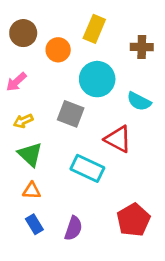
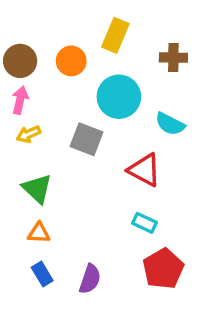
brown circle: (23, 33) -> (20, 61), moved
pink arrow: (16, 82) -> (20, 100), turned 145
yellow arrow: (23, 121) -> (29, 134), moved
cyan rectangle: (87, 168) -> (144, 223), moved, size x0.6

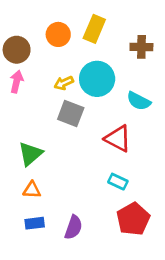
orange circle: (71, 61) -> (58, 34), moved
yellow arrow: (29, 134) -> (64, 83), moved
green triangle: (37, 189) -> (30, 154), turned 36
blue rectangle: (42, 274) -> (35, 223), turned -66

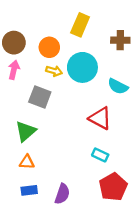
orange circle: (58, 34) -> (49, 47), moved
yellow arrow: (64, 83) -> (54, 71), turned -140
gray square: (71, 114) -> (40, 97), moved

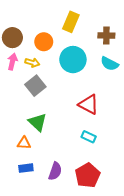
yellow arrow: (54, 71) -> (32, 63), moved
cyan semicircle: (118, 86) -> (110, 64), moved
gray square: (40, 97) -> (35, 86), turned 30
green triangle: (26, 131) -> (37, 122), moved, turned -36
red pentagon: (113, 187) -> (88, 175), moved

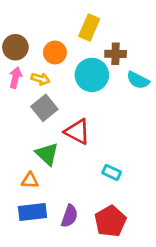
brown cross: (106, 36) -> (116, 54), moved
red triangle: (89, 104) -> (77, 132), moved
blue rectangle: (26, 168) -> (33, 212), size x1.5

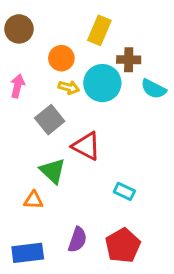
brown circle: (15, 47) -> (19, 29), moved
yellow arrow: (40, 79) -> (69, 87), moved
blue rectangle: (33, 212) -> (28, 253), moved

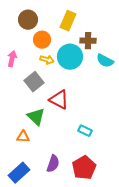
brown circle: (19, 29) -> (28, 20), moved
blue rectangle: (28, 253) -> (19, 173), turned -35

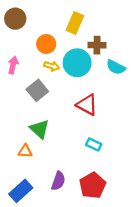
brown circle: (28, 20) -> (15, 19), moved
red triangle: (59, 100) -> (87, 105), moved

